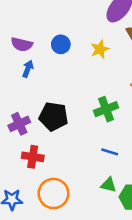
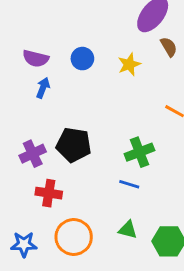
green cross: (106, 109) -> (139, 152), moved
blue line: (110, 152) -> (129, 184), moved
green triangle: (108, 185) -> (128, 230), moved

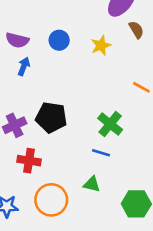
green cross: (139, 152) -> (110, 124), turned -30
green triangle: (128, 230) -> (92, 184), moved

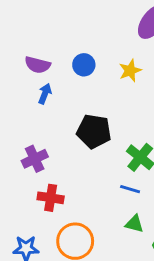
black pentagon: (51, 117) -> (94, 131), moved
green triangle: (92, 184) -> (134, 224), moved

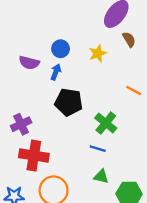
purple semicircle: (38, 65) -> (29, 63), moved
blue arrow: (45, 94) -> (56, 72), moved
red cross: (51, 198) -> (34, 156), size x1.4

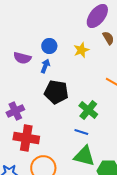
green triangle: (101, 176) -> (84, 156), size x1.6

